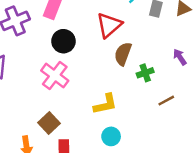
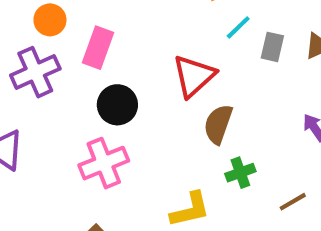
green cross: (145, 73) -> (240, 173), moved
pink cross: (55, 76) -> (104, 163), turned 32

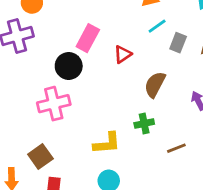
pink rectangle: (98, 48) -> (88, 38), moved
red triangle: (194, 76) -> (123, 54), size x0.6
brown semicircle: (218, 124) -> (155, 85), moved

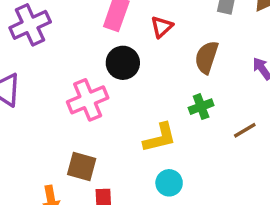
black circle: (69, 66) -> (123, 63), moved
brown square: (40, 157) -> (82, 167), turned -30

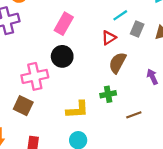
red triangle: (162, 27) -> (109, 38), moved
brown square: (82, 167) -> (23, 106), moved

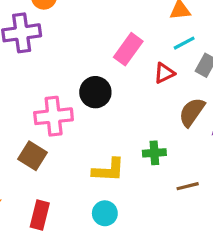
pink rectangle: (64, 24) -> (128, 49), moved
brown semicircle: (117, 63) -> (192, 112), moved

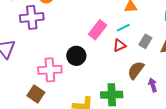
cyan line: (184, 43) -> (123, 28), moved
green cross: (154, 153) -> (112, 95), size x1.5

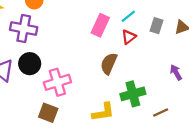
purple cross: (32, 17) -> (24, 29), turned 30
black circle: (76, 56) -> (30, 64), moved
brown semicircle: (136, 70) -> (109, 64), moved

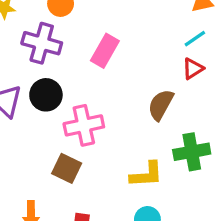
pink rectangle: (100, 25) -> (105, 51), moved

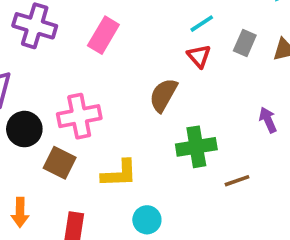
red triangle: (193, 69) -> (199, 56), turned -40
black circle: (46, 95) -> (24, 129), moved
yellow L-shape: (146, 175) -> (119, 174), moved

